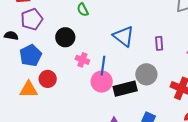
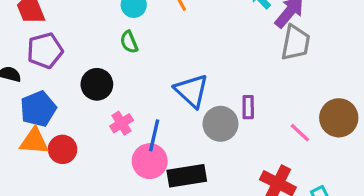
pink cross: (82, 60) -> (122, 123), turned 32
gray circle: (146, 74) -> (220, 124), moved
orange triangle: (29, 89) -> (34, 141), moved

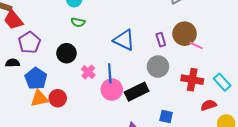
green semicircle: (129, 42) -> (78, 22), turned -40
brown circle: (339, 118) -> (185, 34), moved
gray circle: (220, 124) -> (158, 67), moved

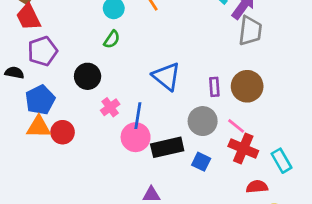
green semicircle: (78, 22) -> (112, 39), turned -80
pink line: (196, 45) -> (236, 126), moved
blue square: (166, 117) -> (201, 162), moved

